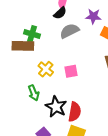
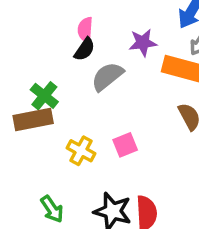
green cross: (32, 34) -> (44, 96), turned 35
green arrow: (34, 93) -> (52, 209), moved

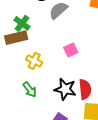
yellow cross: (81, 151) -> (34, 61), moved

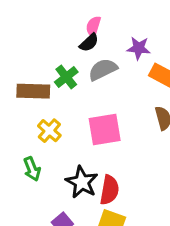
green cross: (22, 23) -> (66, 77), moved
pink square: (71, 50) -> (105, 129), size x1.6

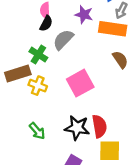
purple star: (139, 48) -> (84, 15), turned 30
yellow cross: (49, 131) -> (38, 86), moved

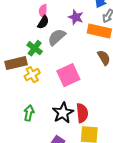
yellow cross: (38, 86) -> (32, 75), turned 35
black star: (77, 128) -> (63, 113), turned 30
green arrow: (37, 131) -> (29, 113), turned -133

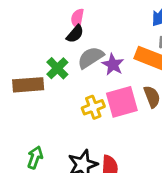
purple star: (76, 17) -> (113, 65), moved
yellow cross: (32, 75) -> (93, 107), moved
pink square: (68, 75) -> (122, 102), moved

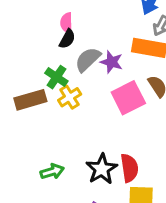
yellow cross: (93, 107) -> (70, 97), moved
green arrow: (35, 157) -> (52, 172), turned 65

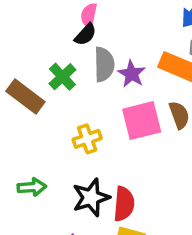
gray semicircle: (88, 59) -> (104, 64), turned 120
yellow cross: (70, 97) -> (87, 139), moved
brown rectangle: (30, 100) -> (25, 97), turned 40

